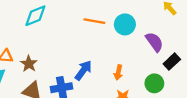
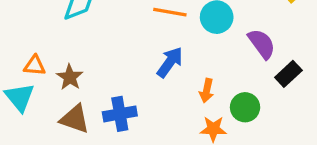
blue arrow: (83, 70) -> (170, 62), moved
green circle: (154, 83) -> (245, 107), moved

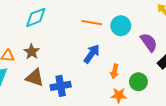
brown star: (70, 77) -> (32, 52), moved
brown triangle: (75, 119) -> (35, 78), moved

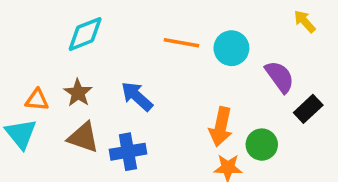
blue arrow: (92, 54) -> (137, 96), moved, turned -84
orange arrow: (115, 71) -> (221, 127), size x1.5

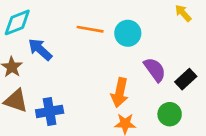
purple semicircle: (280, 77) -> (155, 70), moved
blue arrow: (137, 96) -> (40, 49), moved
green circle: (262, 145) -> (170, 114), moved

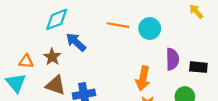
purple semicircle: (155, 70) -> (172, 59), turned 35
black rectangle: (186, 79) -> (198, 67), turned 48

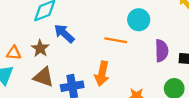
orange line: (118, 25) -> (116, 40), moved
orange arrow: (143, 78) -> (102, 74), moved

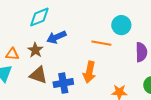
blue arrow: (64, 33) -> (56, 37), turned -66

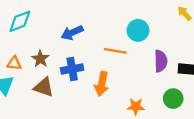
cyan diamond: (39, 17) -> (20, 21), moved
blue arrow: (56, 37) -> (72, 33), moved
blue cross: (63, 83) -> (72, 69), moved

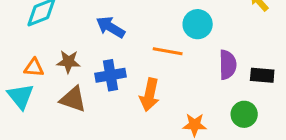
blue arrow: (72, 33) -> (111, 27), turned 55
brown star: (40, 59) -> (68, 62), turned -30

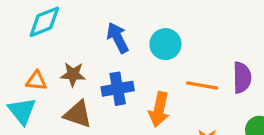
cyan circle: (198, 24) -> (165, 44), moved
blue arrow: (111, 27) -> (118, 38), turned 32
orange line: (168, 51) -> (202, 86), moved

